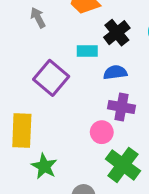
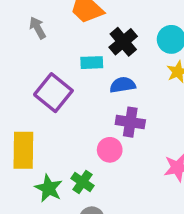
green cross: (123, 165) -> (82, 182), moved, size x0.6

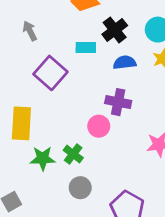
gray arrow: (38, 28) -> (30, 31), moved
blue semicircle: (123, 85) -> (125, 62), moved
green star: (49, 188) -> (43, 158), turned -30

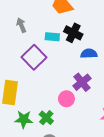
black cross: (115, 30) -> (73, 33), moved, turned -30
cyan rectangle: (86, 47) -> (52, 37), moved
purple cross: (118, 102) -> (82, 82), turned 36

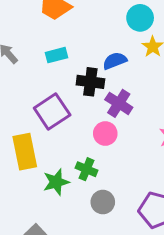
black cross: (73, 33) -> (90, 82), moved
purple square: (34, 57) -> (52, 111), moved, turned 30

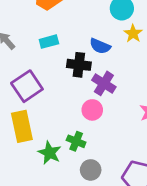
blue semicircle: (115, 61) -> (100, 46), turned -135
purple square: (52, 111) -> (27, 86), moved
green star: (56, 182) -> (50, 153), turned -30

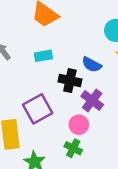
purple square: (27, 86) -> (38, 109), moved
green cross: (76, 141) -> (73, 148), moved

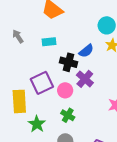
blue semicircle: (92, 65) -> (86, 51), turned -70
pink circle: (79, 125) -> (65, 90), moved

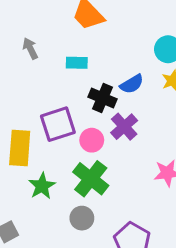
green cross: (68, 115) -> (91, 179), size x1.6

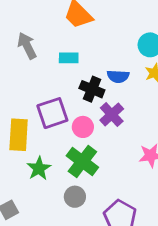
gray arrow: (30, 48) -> (27, 46), size x1.4
blue semicircle: (132, 84) -> (118, 76), turned 35

